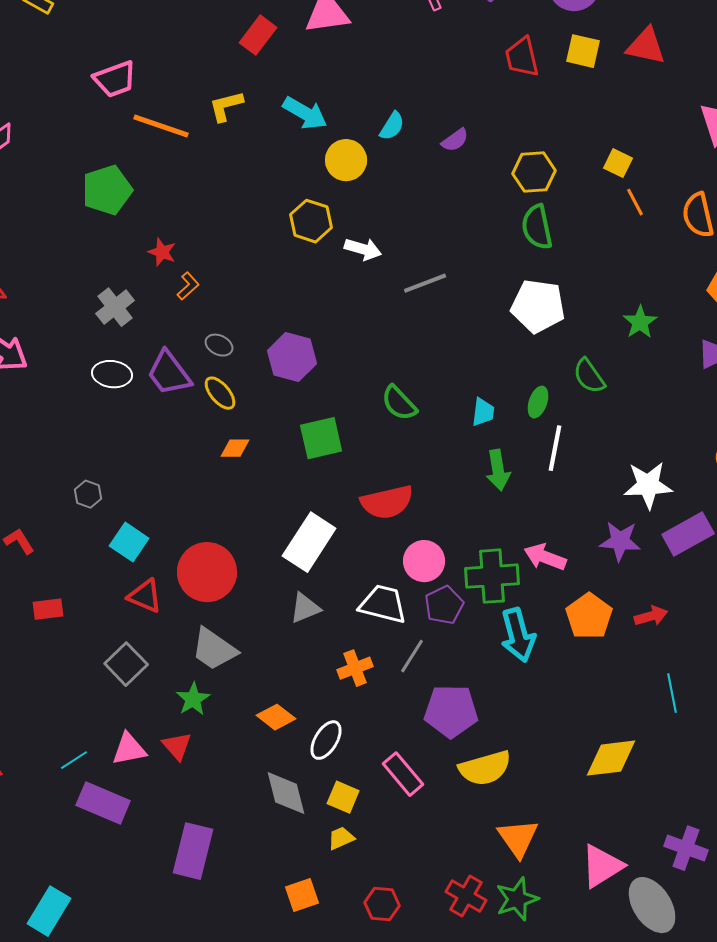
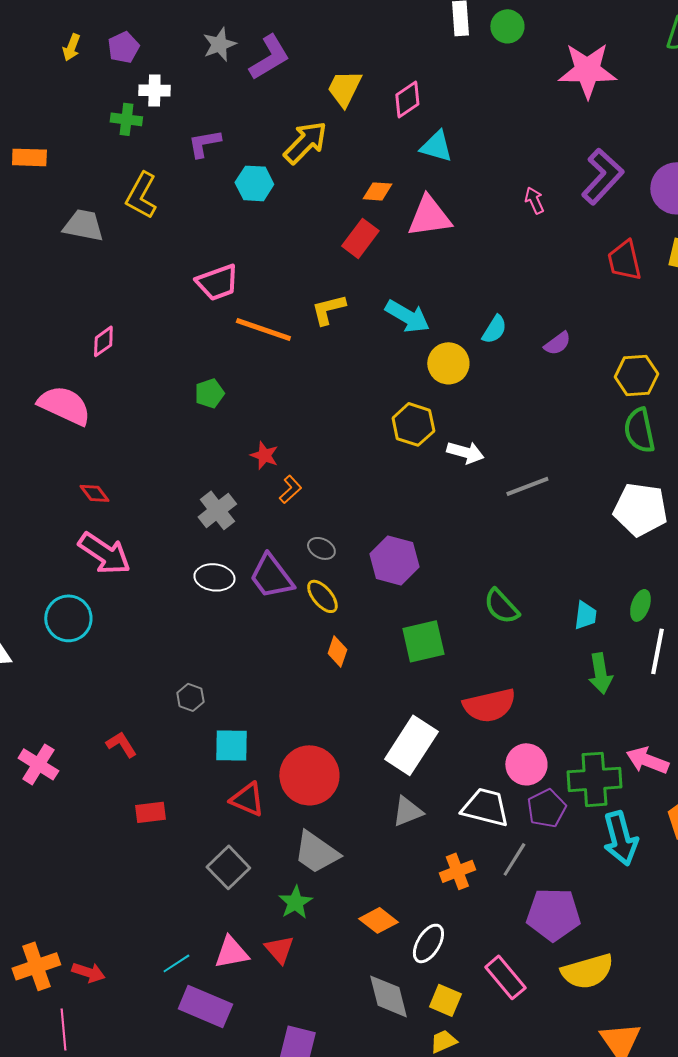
green pentagon: (107, 190) -> (209, 393), size x0.6
orange diamond: (235, 448) -> (337, 651), turned -72
cyan square: (129, 542) -> (231, 745), turned -33

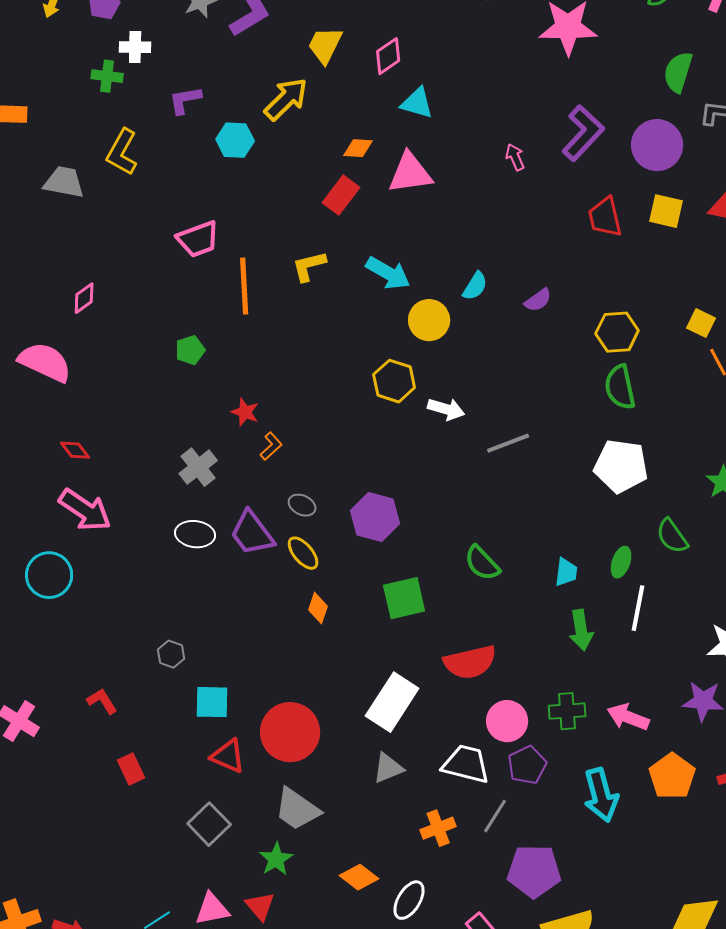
orange line: (263, 329) -> (244, 286), turned 68
green cross: (594, 779) -> (567, 711), moved, size x0.7
red rectangle: (150, 812) -> (131, 769), turned 72

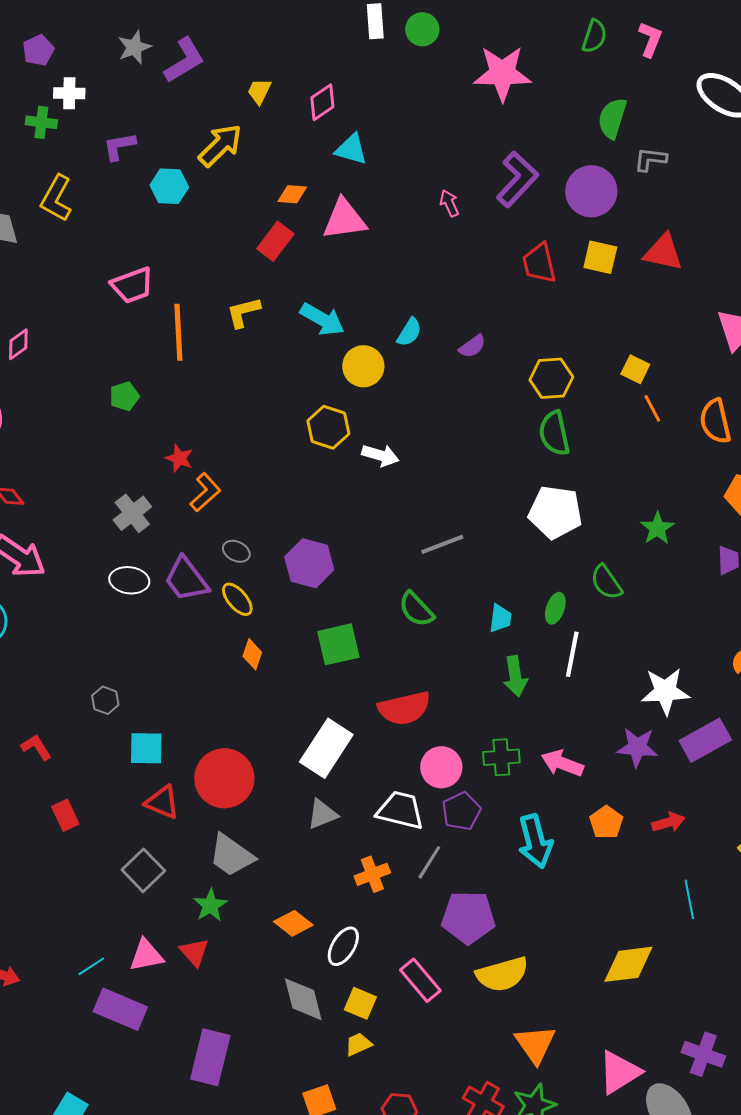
yellow trapezoid: (325, 45) -> (259, 91), size x0.7
gray line: (508, 443) -> (442, 544), moved
orange L-shape: (271, 446) -> (205, 492), size x1.4
orange pentagon: (672, 776) -> (606, 822), size x0.7

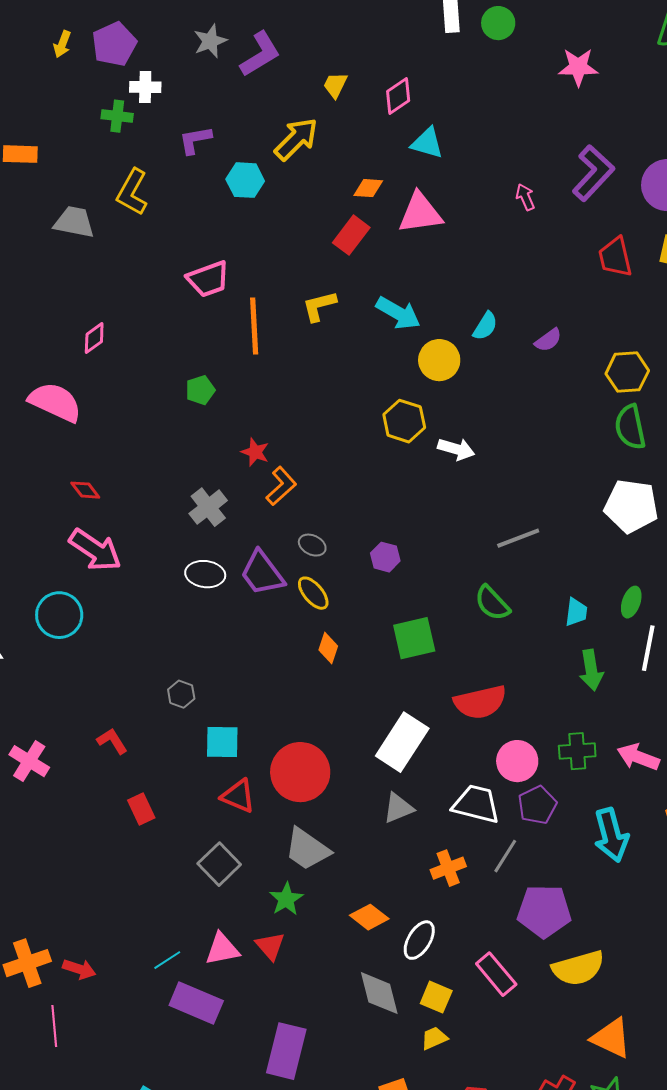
purple pentagon: (38, 50) -> (114, 44), size x1.4
pink star: (502, 73) -> (578, 67), size x0.7
purple hexagon: (309, 563) -> (385, 557), size x0.6
orange triangle: (535, 1044) -> (611, 1038), turned -30

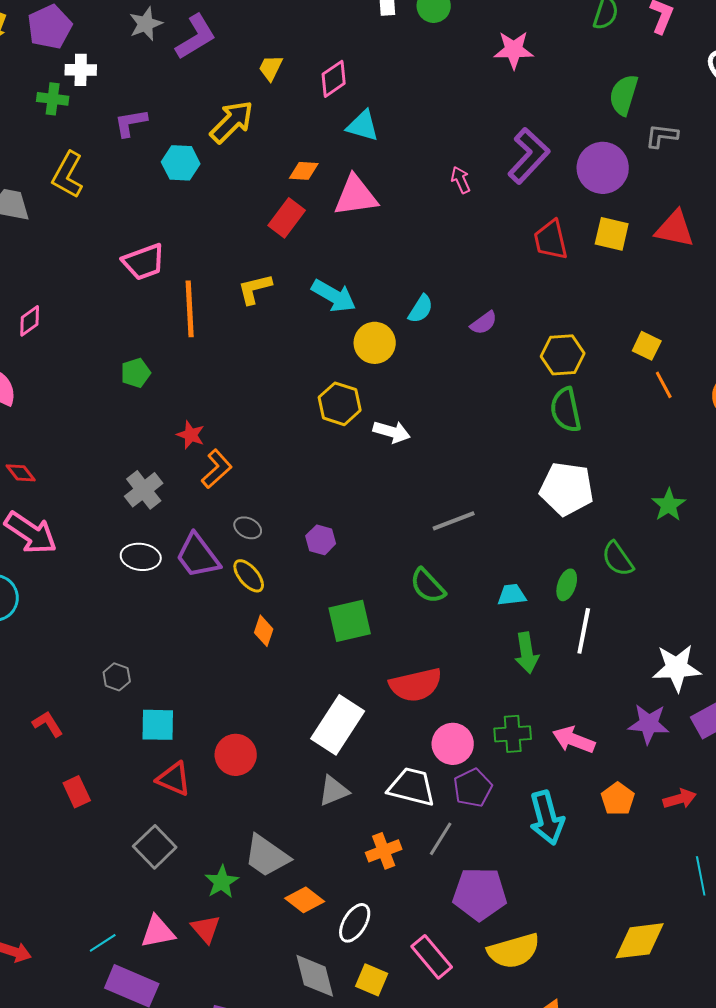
cyan trapezoid: (576, 612) -> (512, 595), turned -104
red circle: (300, 772) -> (236, 755), size x0.7
gray trapezoid: (307, 849) -> (267, 856), moved

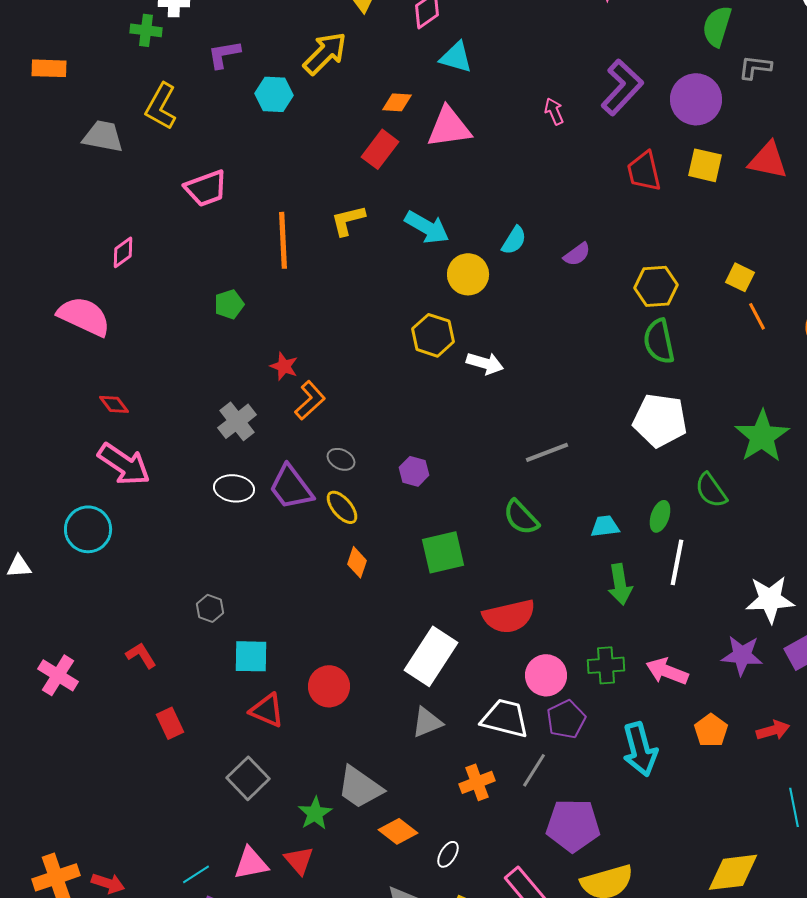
pink trapezoid: (144, 262) -> (206, 188), moved
green star: (669, 505) -> (762, 436), size x1.6
white ellipse: (355, 923) -> (448, 854), size x0.7

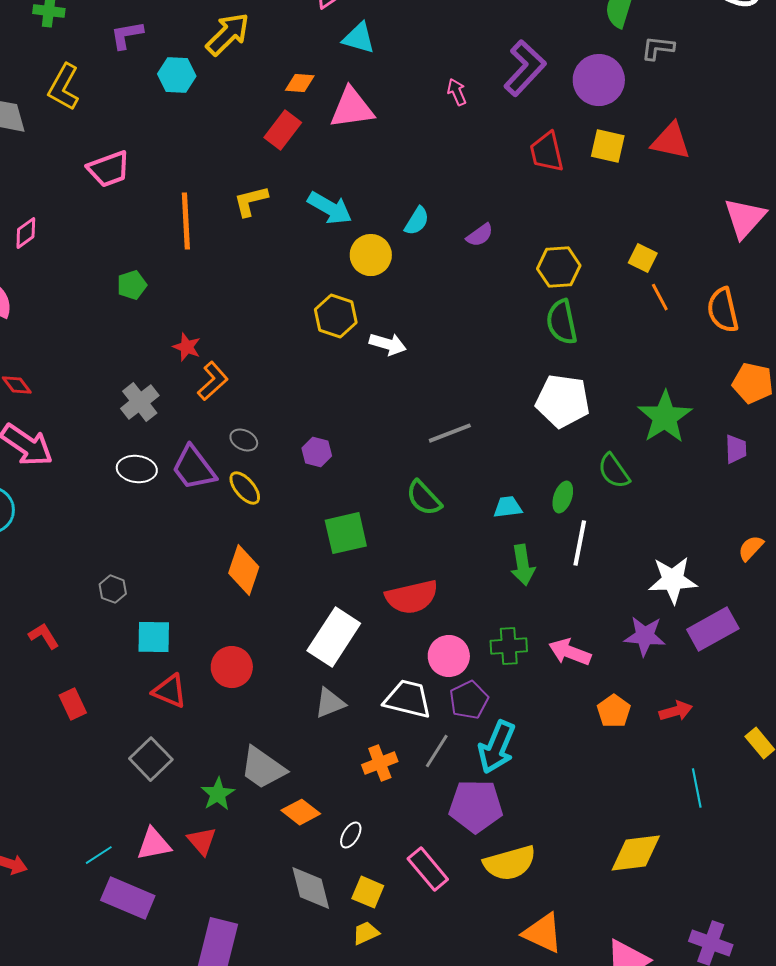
orange diamond: (357, 562) -> (244, 570), moved, size x1.6
cyan arrow: (640, 749) -> (497, 747), moved, turned 38

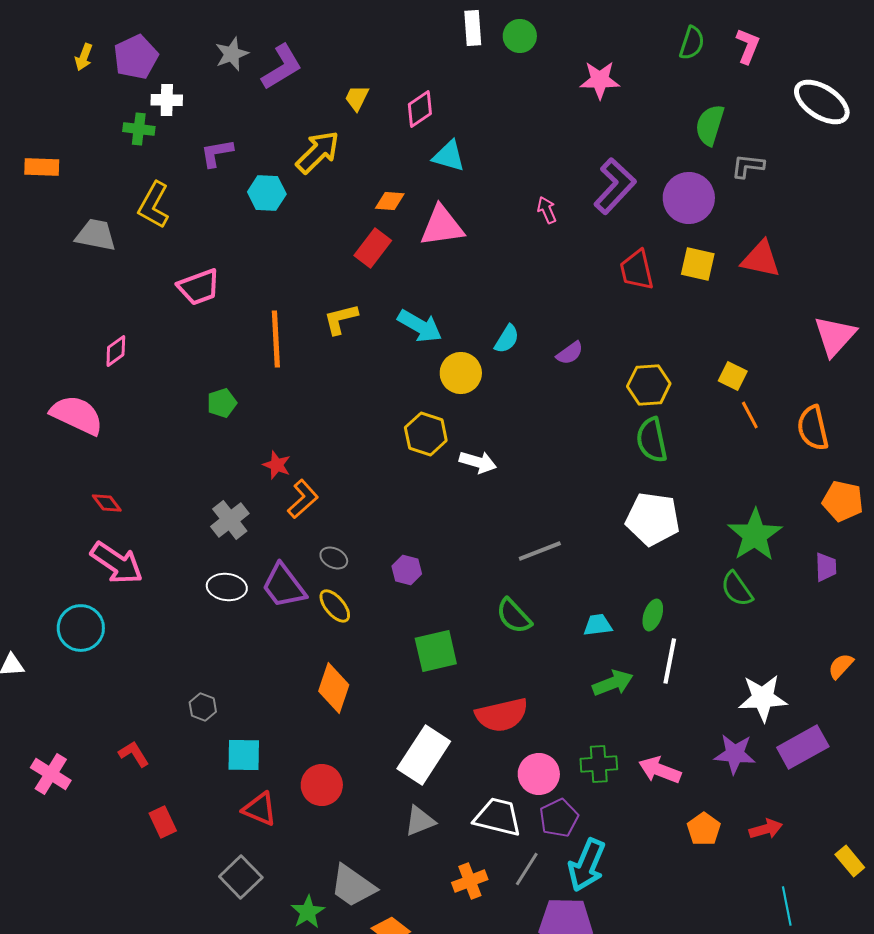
green semicircle: (614, 471) -> (737, 589), moved
green arrow: (523, 565) -> (613, 683), turned -102

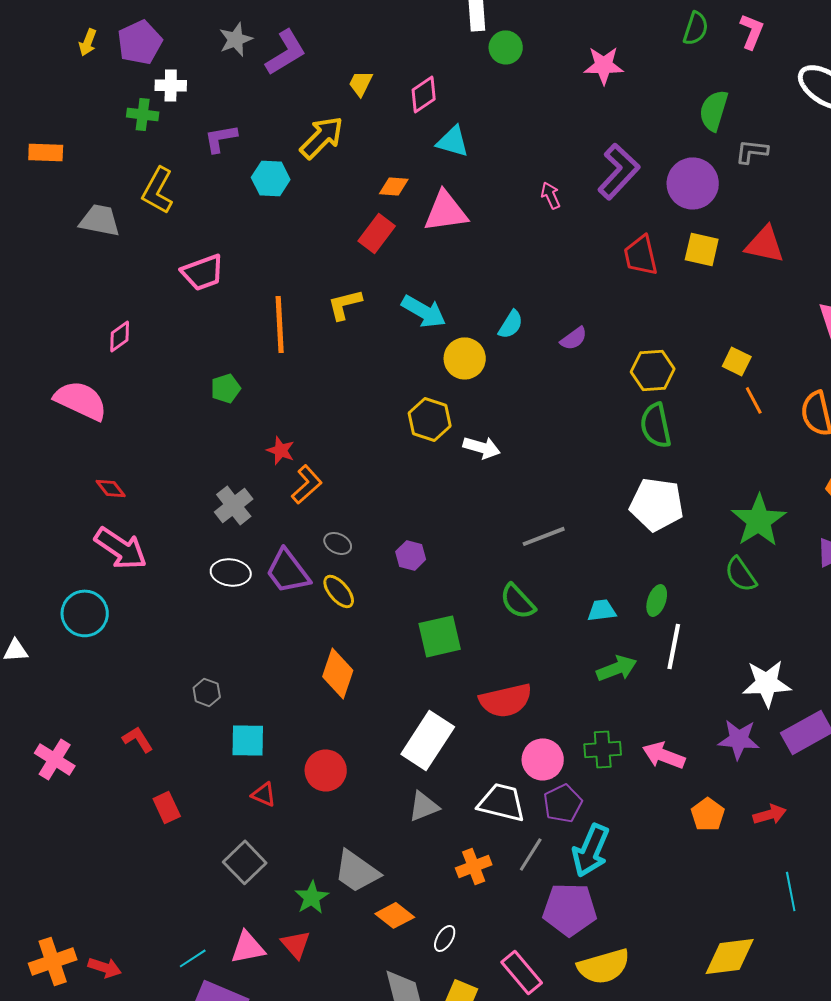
green circle: (520, 36) -> (506, 47), moved
red triangle: (260, 809) -> (264, 794), size x0.7

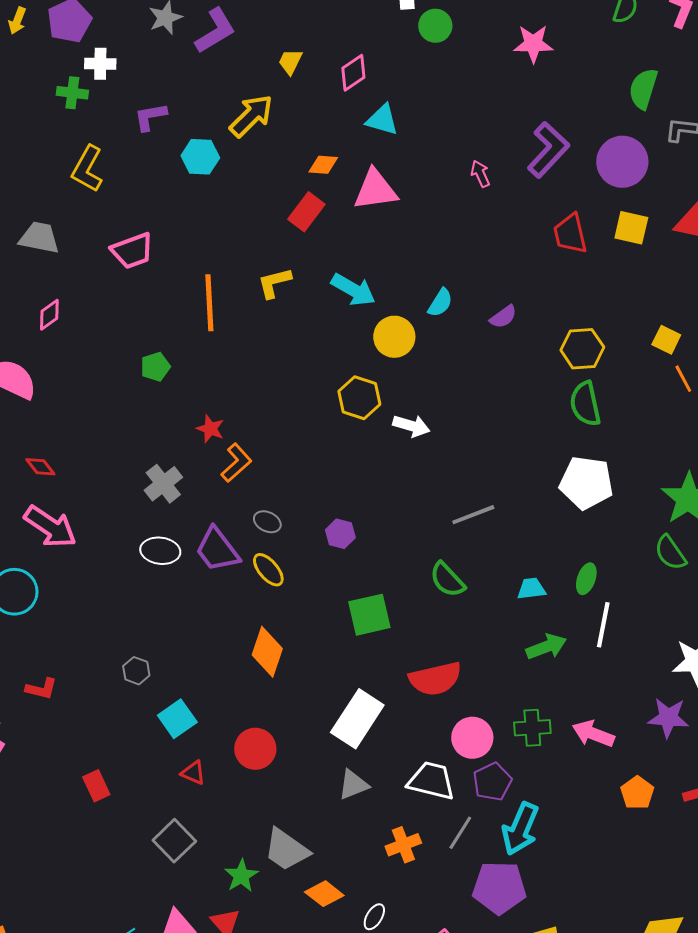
gray trapezoid: (100, 220) -> (39, 238), moved
red L-shape: (138, 739) -> (41, 689), moved, turned 136
cyan square: (248, 740) -> (177, 719), turned -36

